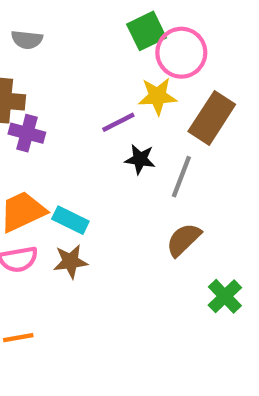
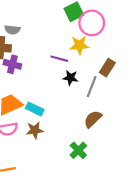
gray semicircle: (27, 40) -> (12, 30), moved
brown rectangle: (212, 118) -> (107, 68), moved, size x0.7
purple line: (118, 122) -> (59, 59), turned 42
green cross: (225, 296) -> (78, 150), moved

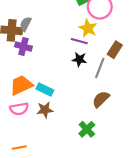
gray semicircle: (12, 30) -> (26, 24), moved, turned 112
yellow star: (79, 45) -> (88, 28), turned 30
purple line: (59, 59) -> (79, 41), moved

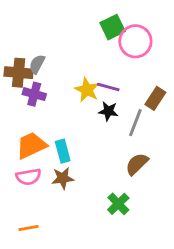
yellow star: (88, 28) -> (87, 90), moved
cyan rectangle: (45, 89) -> (63, 151), turned 49

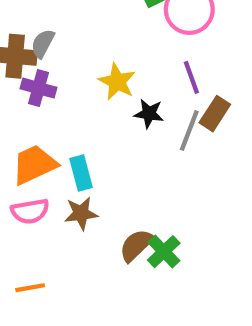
purple line: (108, 87) -> (191, 77), moved, turned 55
brown rectangle: (155, 98) -> (215, 114), moved
brown semicircle: (137, 164) -> (136, 245), moved

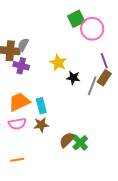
purple line: (191, 77) -> (104, 61), moved

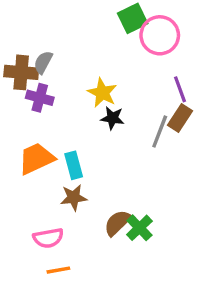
black star: (73, 78) -> (112, 118), moved
pink semicircle: (17, 124) -> (48, 238), moved
orange line: (17, 160) -> (58, 270), moved

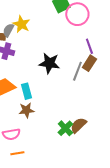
yellow star: (102, 93) -> (21, 24), moved
black star: (112, 118) -> (49, 63), size x1.5
brown semicircle: (117, 223) -> (78, 125), moved

